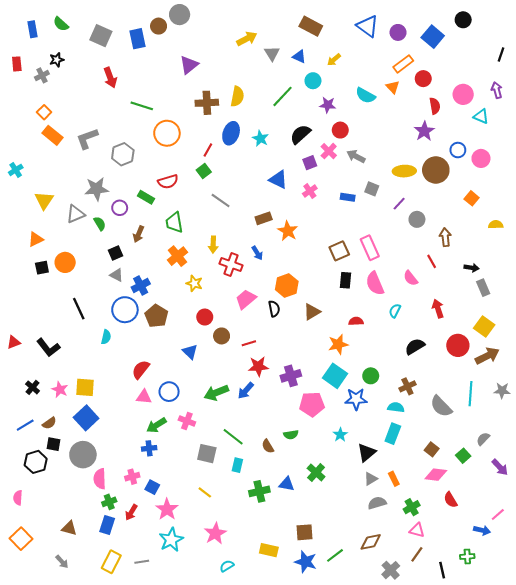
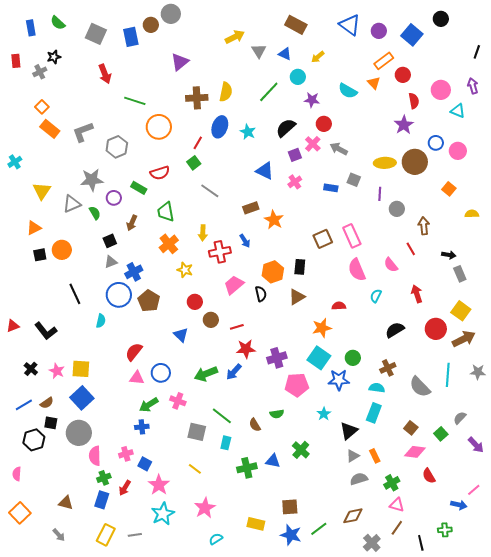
purple line: (399, 204) -> (380, 194), turned -40
red cross: (231, 265) -> (220, 252), turned -30
gray triangle: (117, 275) -> (111, 262), turned -48
black rectangle: (346, 280) -> (300, 267), moved

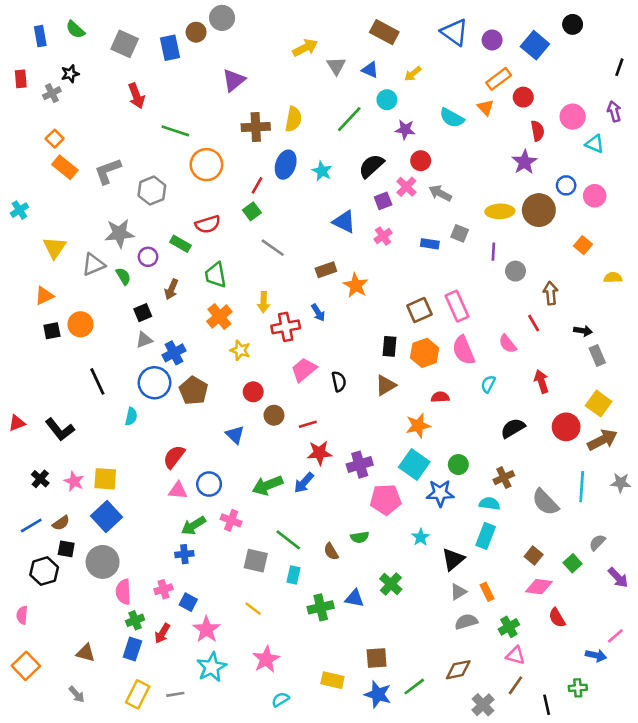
orange hexagon: (273, 272) -> (425, 353), moved

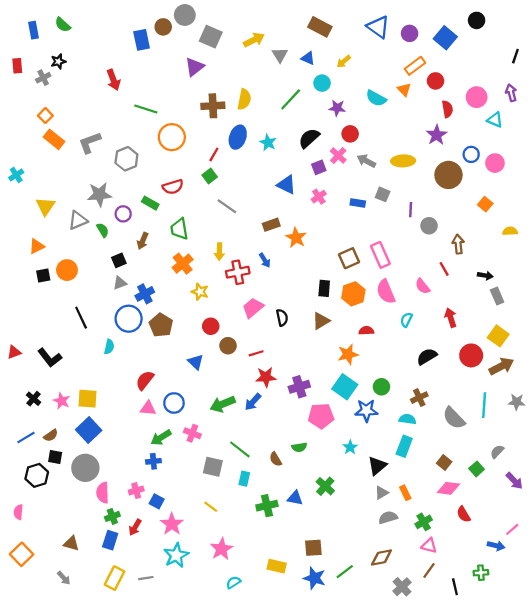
gray square: (125, 44) -> (211, 37), moved
yellow ellipse: (500, 211) -> (403, 161), moved

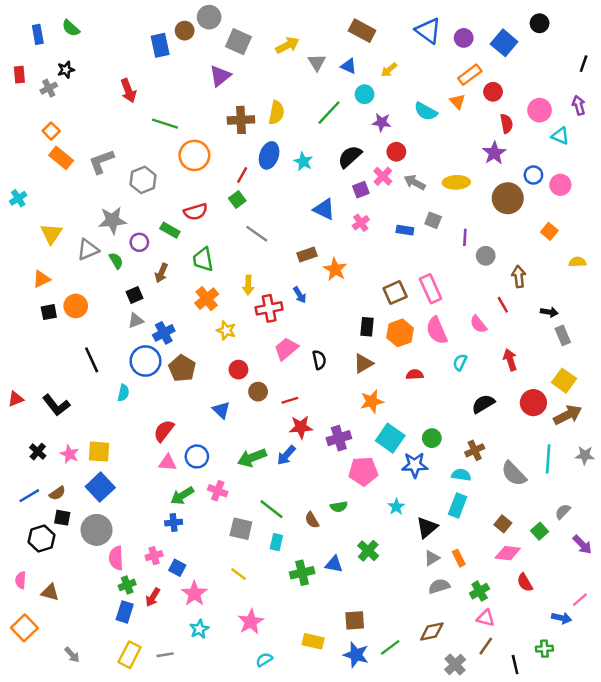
orange star: (348, 354) -> (372, 401), moved
brown triangle: (71, 543) -> (50, 592), moved
cyan star: (176, 555) -> (199, 629), size x0.7

